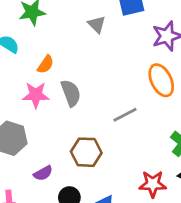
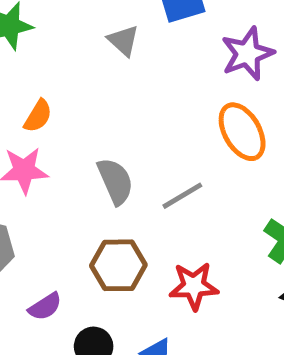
gray semicircle: (71, 93) -> (115, 181), moved
red star: (153, 184) -> (194, 286), moved

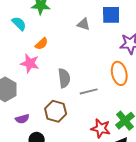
gray triangle: (123, 41) -> (84, 24), turned -40
red star: (194, 286) -> (101, 128), moved

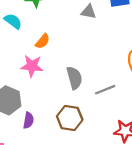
purple semicircle: (22, 119) -> (28, 120), moved, turned -56

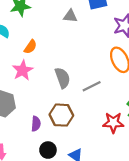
pink star: (32, 66) -> (23, 70), turned -30
purple semicircle: (28, 120) -> (36, 124), moved

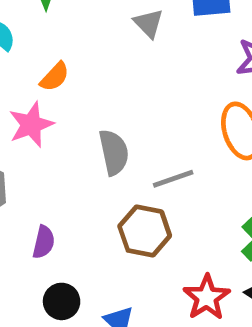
gray triangle: (70, 16) -> (149, 23), turned 32
brown hexagon: (61, 115) -> (145, 231), moved
red star: (113, 123) -> (207, 297), moved, turned 30

